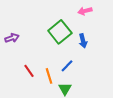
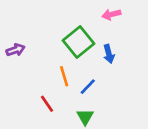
red line: (29, 71) -> (47, 104), moved
orange line: (49, 76) -> (64, 76), moved

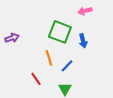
green square: (79, 42) -> (60, 32), turned -30

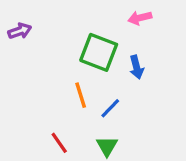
purple arrow: (12, 38) -> (20, 31), moved
red line: (36, 79) -> (59, 143), moved

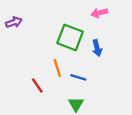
blue line: (110, 108) -> (78, 77), turned 63
red line: (59, 143) -> (37, 85), moved

